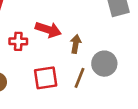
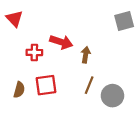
gray circle: (104, 64) -> (112, 96), moved
red square: (46, 78) -> (46, 85), moved

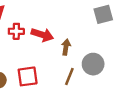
red cross: (34, 52) -> (16, 31), moved
gray circle: (112, 96) -> (93, 64), moved

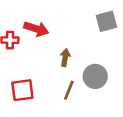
red arrow: (42, 35) -> (36, 29), moved

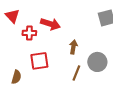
red square: (22, 90) -> (39, 61), moved

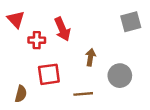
red arrow: (50, 24) -> (62, 29), turned 48
brown line: (76, 73) -> (83, 94), moved, turned 63

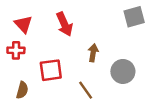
red triangle: (16, 19) -> (23, 24), moved
red cross: (37, 40) -> (16, 50), moved
brown line: (83, 94) -> (86, 90), turned 60

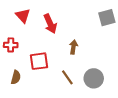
red triangle: (23, 24) -> (23, 16), moved
gray circle: (123, 71) -> (94, 78), moved

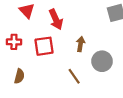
red square: (39, 61) -> (44, 46), moved
gray circle: (94, 78) -> (102, 61), moved

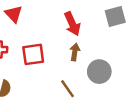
red arrow: (56, 19) -> (72, 24), moved

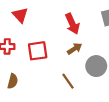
brown arrow: (75, 52) -> (75, 49), turned 48

